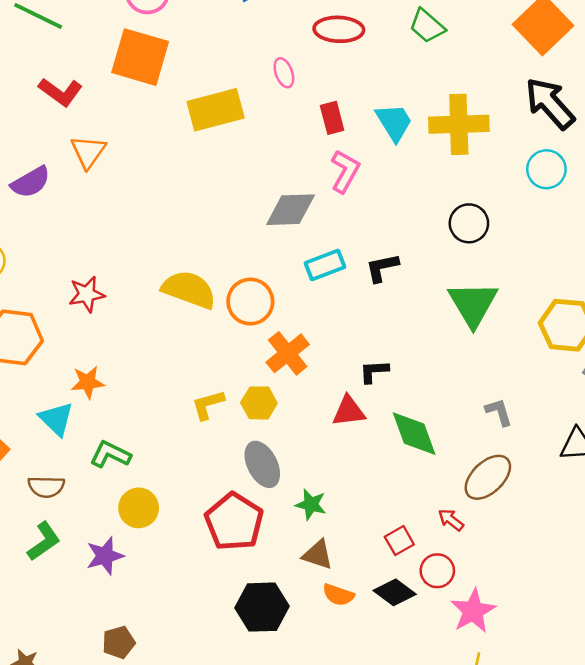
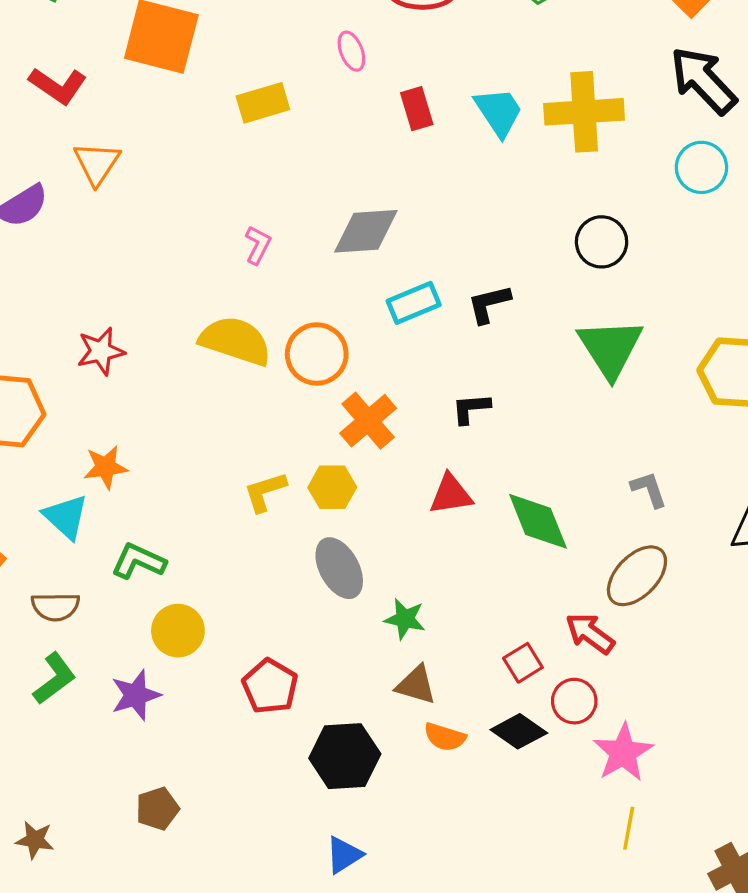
yellow rectangle: (216, 110) -> (263, 103), size x0.7
pink L-shape: (345, 171) -> (258, 245), moved, size x0.7
black L-shape: (374, 371) -> (471, 408), moved
red arrow: (451, 520) -> (590, 633), size x1.4
red pentagon: (234, 522) -> (270, 686), moved, size x0.7

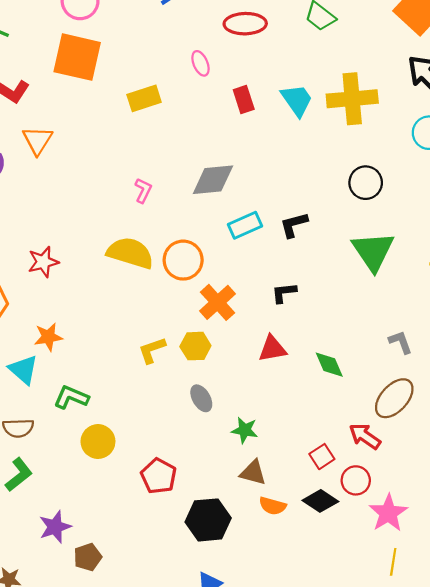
green diamond: (538, 521) -> (329, 365), size x0.7
gray ellipse: (339, 568) -> (201, 398), size x0.7
purple star: (136, 695) -> (55, 527), moved

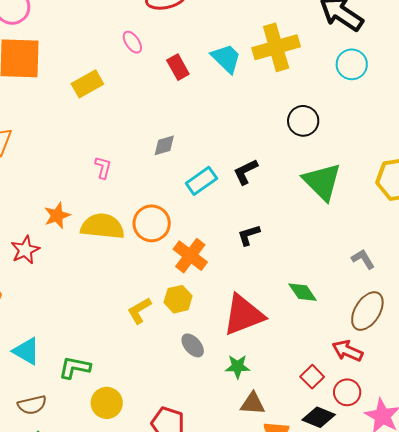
gray diamond: (213, 180) -> (164, 145), size x0.6
orange star: (48, 337) -> (57, 215), moved
red triangle: (272, 349) -> (243, 315), moved, size x1.6

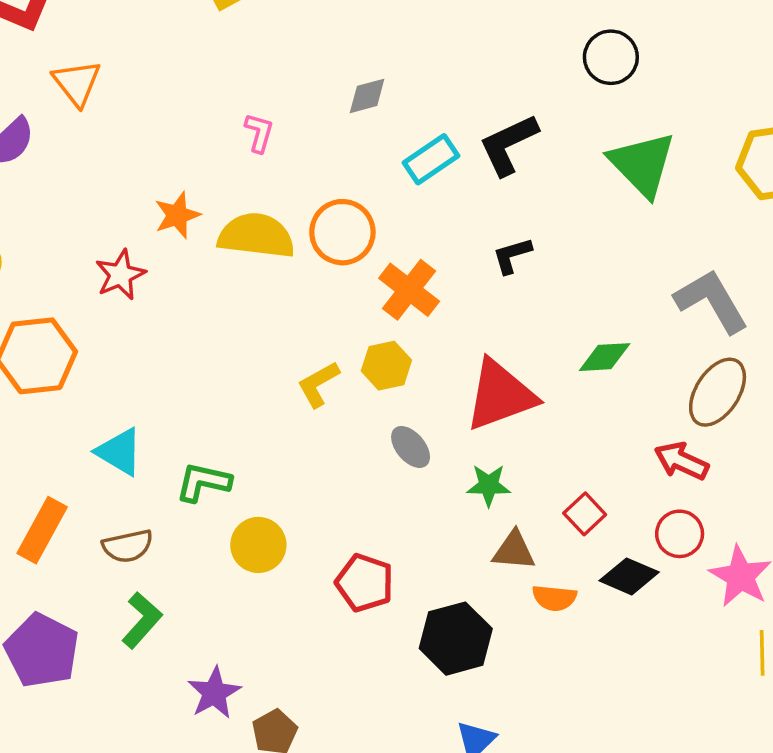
black L-shape: (246, 172) -> (508, 145), size x1.4
gray L-shape: (363, 259) -> (711, 301), size x1.8
green diamond: (303, 292) -> (605, 357), turned -60
red square: (312, 377) -> (585, 514), moved

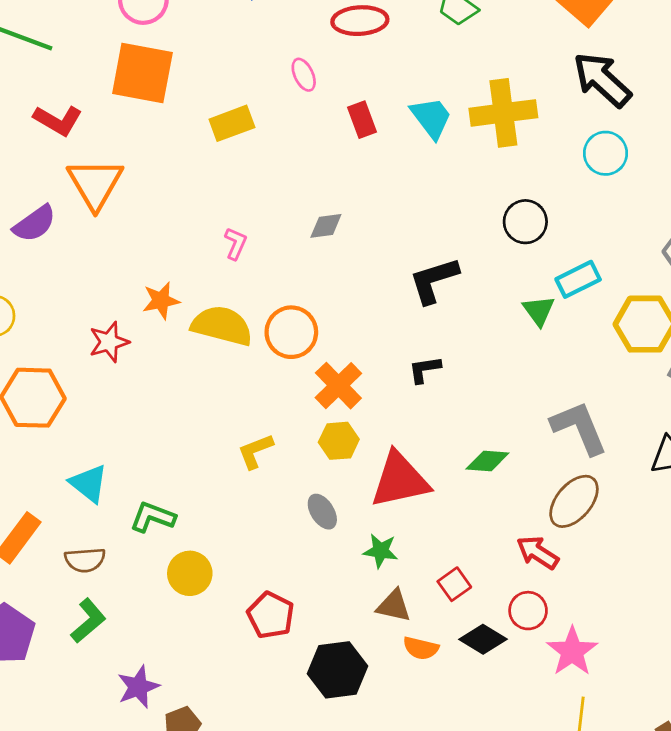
orange triangle: (77, 83) -> (95, 184), size x1.4
cyan rectangle: (431, 159) -> (578, 279), moved
green triangle: (642, 164) -> (539, 311), size x0.6
yellow hexagon: (386, 366) -> (339, 441), moved

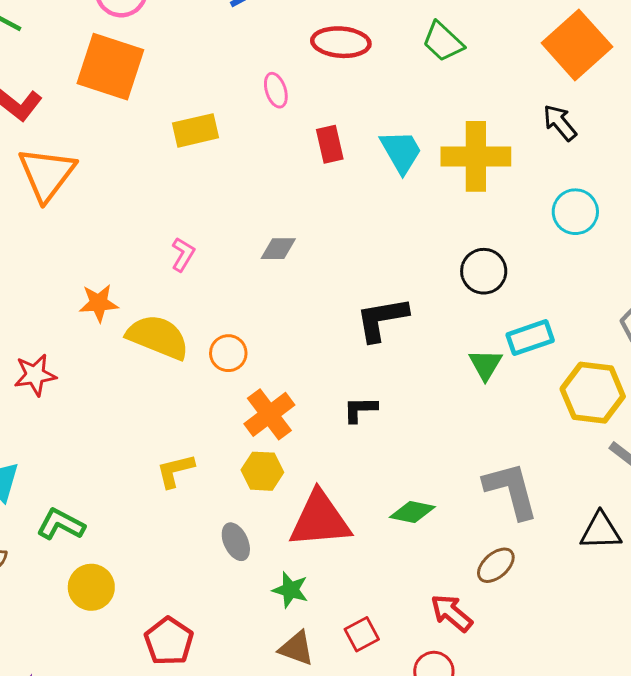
black arrow: (602, 80) -> (560, 123), moved, size x0.6
orange circle: (291, 332) -> (228, 353), size x0.7
red star: (109, 342) -> (35, 375), moved
brown ellipse: (574, 501) -> (496, 565), size x0.7

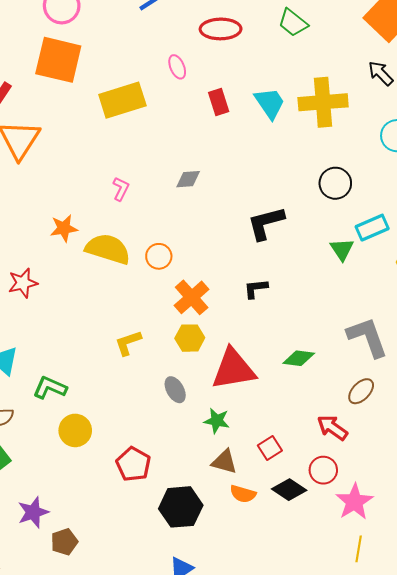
yellow rectangle: (195, 130) -> (122, 100), size x1.4

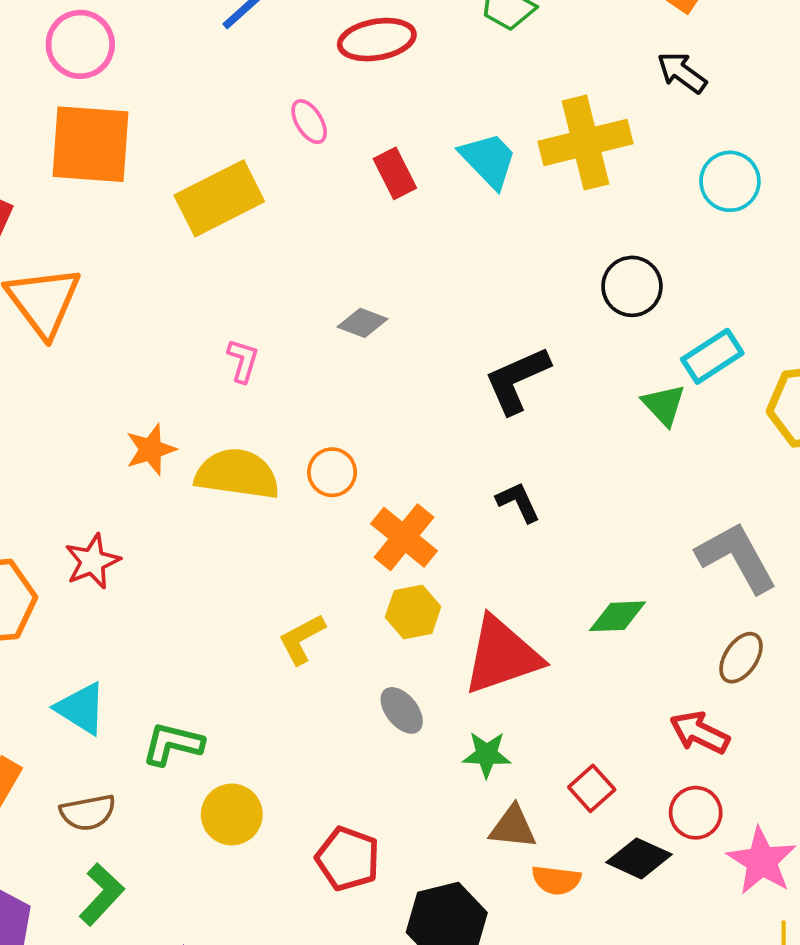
gray diamond: (188, 179) -> (363, 323), turned 35
black L-shape: (256, 289) -> (518, 502), turned 80

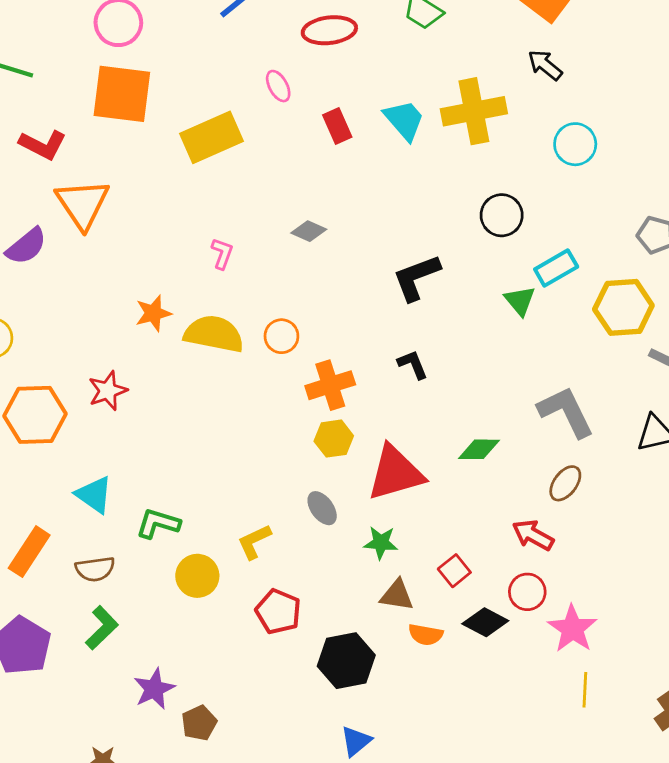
orange cross: (404, 537) -> (330, 385), turned 30
yellow L-shape: (302, 639) -> (254, 542), moved

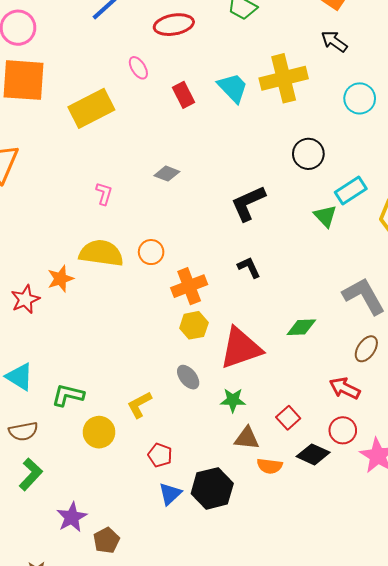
orange star: (153, 313) -> (60, 279), moved
red pentagon: (278, 612) -> (160, 455), size x0.7
blue triangle: (356, 741) -> (170, 494), moved

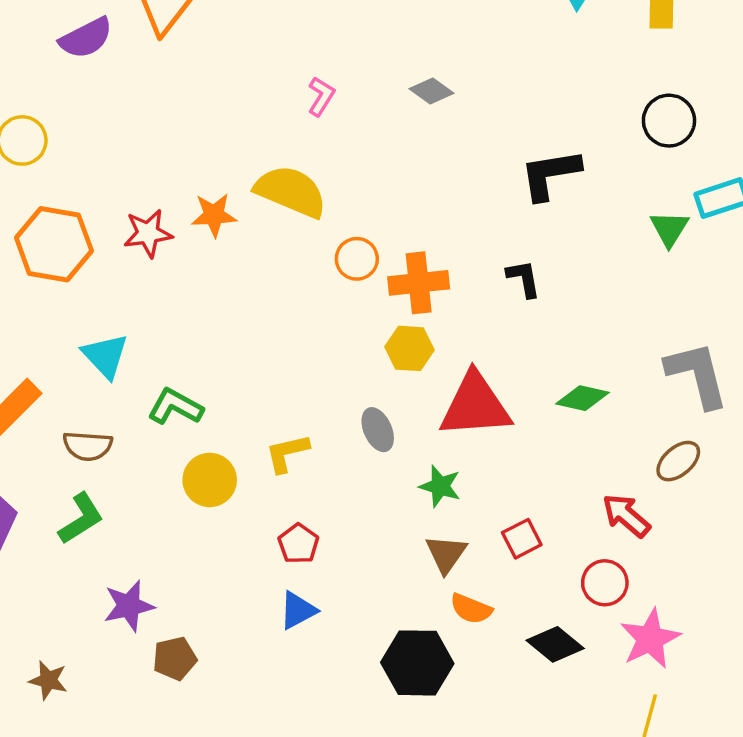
orange circle: (151, 252) -> (357, 259), moved
brown triangle: (247, 438) -> (446, 554), turned 44
black diamond: (313, 454) -> (555, 644), moved
black hexagon: (212, 488) -> (417, 663), moved

